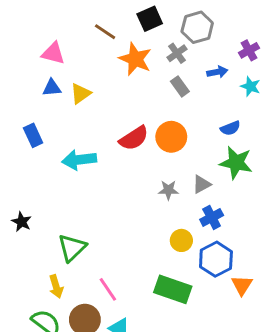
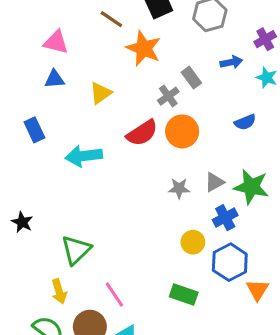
gray cross: (177, 53) -> (168, 96), moved
yellow triangle: (81, 94) -> (101, 93), moved
green star: (236, 163) -> (251, 187), moved
green rectangle: (173, 289) -> (184, 294), size x0.7

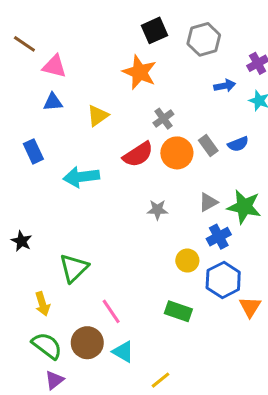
brown line: (111, 19) -> (24, 44), moved
gray rectangle: (191, 78) -> (208, 145), moved
gray star: (179, 188) -> (157, 210), moved
yellow arrow: (59, 291) -> (42, 304), moved

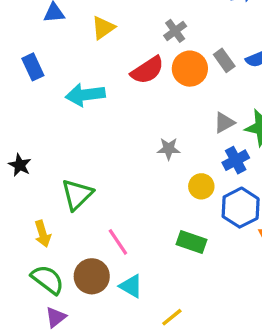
gray star: (157, 210) -> (169, 149), moved

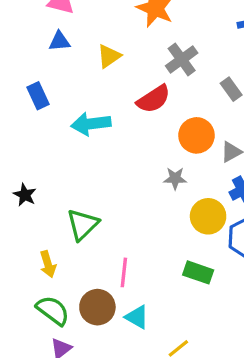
gray cross: (175, 31) -> (182, 59), size x1.4
orange circle: (190, 69) -> (197, 135), moved
yellow circle: (201, 186) -> (208, 216), size x1.4
pink line: (118, 242) -> (124, 272), turned 40

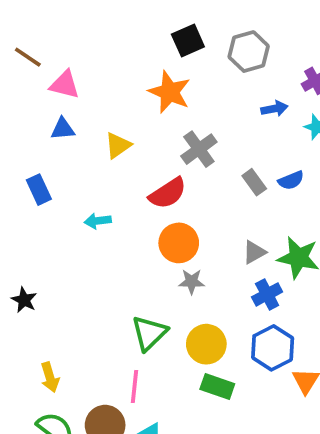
cyan arrow: (91, 124) -> (98, 221), size x0.6
orange circle: (197, 135) -> (179, 243), moved
yellow circle: (208, 216) -> (206, 344), moved
green triangle: (83, 225) -> (149, 333), moved

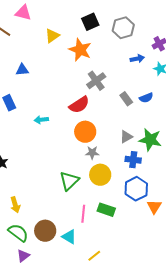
pink triangle: (65, 85) -> (23, 13), moved
yellow triangle: (118, 145) -> (52, 36), moved
blue cross: (267, 294) -> (133, 160), turned 35
yellow circle: (206, 344) -> (100, 175), moved
pink line: (135, 386) -> (83, 214), moved

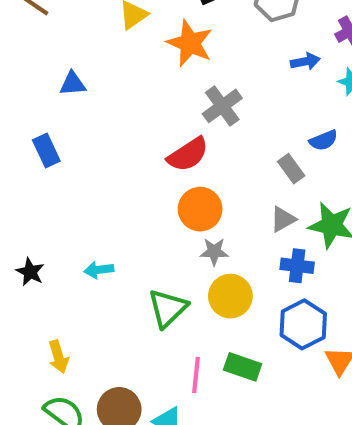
gray rectangle: (126, 99) -> (291, 169), moved
cyan arrow: (41, 120) -> (99, 270), moved

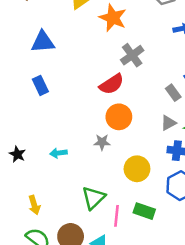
blue triangle: (73, 84) -> (43, 42), size x1.5
blue rectangle: (46, 150) -> (40, 85), moved
gray star: (214, 252) -> (102, 142), moved
green triangle: (168, 308) -> (94, 198), moved

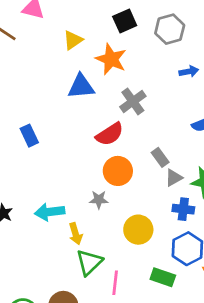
blue triangle: (43, 42) -> (81, 86), moved
gray rectangle: (173, 93) -> (160, 157), moved
cyan arrow: (58, 153) -> (50, 212), size x1.5
yellow arrow: (34, 205) -> (76, 234), moved
green rectangle: (144, 211) -> (163, 277), moved

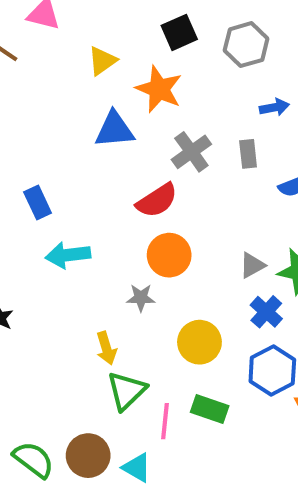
gray rectangle: (160, 157) -> (248, 154), moved, turned 30
blue cross: (183, 209) -> (266, 312), turned 35
cyan arrow: (50, 212) -> (68, 255), moved
green rectangle: (163, 277) -> (210, 409), moved

